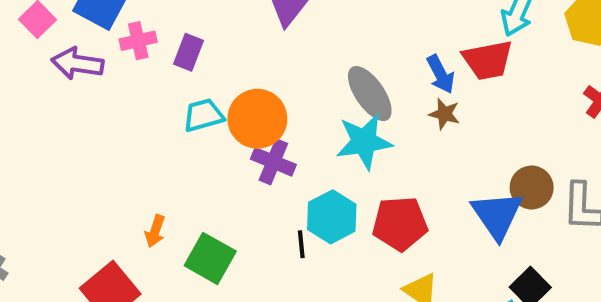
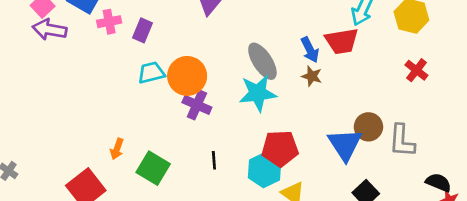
purple arrow: (77, 63) -> (50, 30), moved
cyan hexagon: (332, 217) -> (265, 170), moved

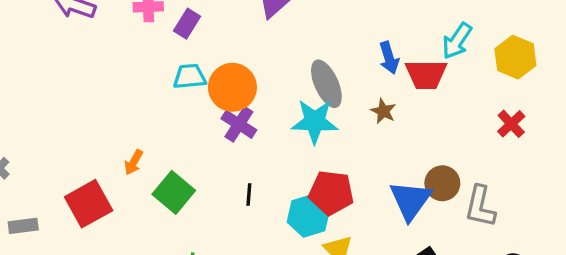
blue arrow: (310, 50) -> (389, 58), moved

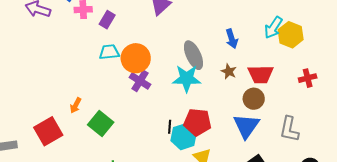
yellow hexagon: (515, 57) -> (291, 35), moved
red trapezoid: (426, 74) -> (261, 74), moved
red cross: (511, 124) -> (308, 78), turned 30
brown circle: (442, 183) -> (254, 99), moved
black line: (249, 194) -> (170, 127), moved

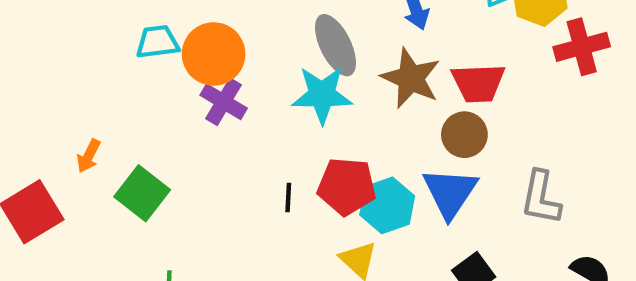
brown star: (229, 72) -> (411, 78), size x1.8
red cross: (308, 78) -> (582, 47), moved, size x1.4
cyan hexagon: (184, 137) -> (387, 205), moved

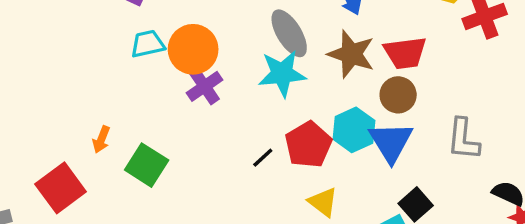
purple cross: (224, 102) -> (205, 86), turned 30
red pentagon: (347, 186) -> (308, 145), turned -30
black line: (288, 197) -> (263, 158), turned 50
cyan hexagon: (387, 205) -> (354, 130), moved

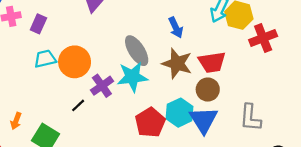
purple cross: (205, 86) -> (102, 86), moved
black line: (263, 158) -> (78, 105), moved

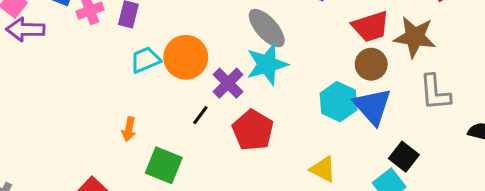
brown star: (177, 64) -> (415, 37), moved
orange arrow: (16, 121) -> (129, 129), moved
red pentagon: (150, 123) -> (253, 130), moved

